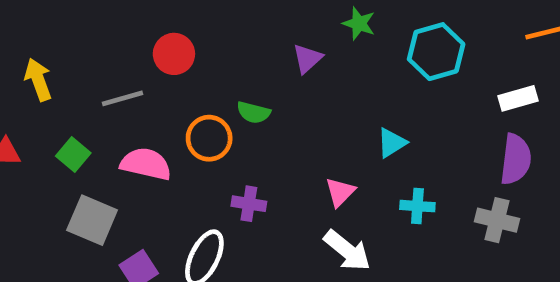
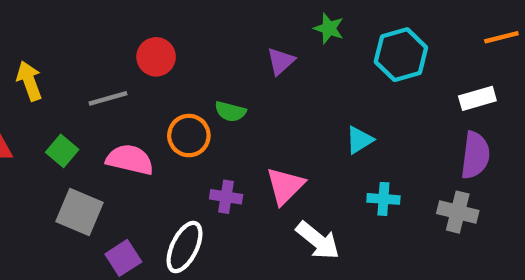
pink triangle: (340, 192) -> (285, 186), moved, size x1.4

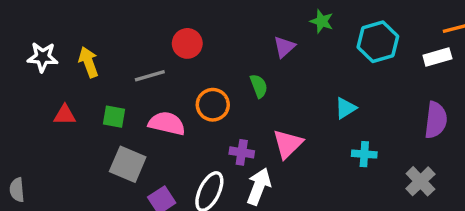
white rectangle: (477, 98) -> (437, 57), moved
green semicircle: (230, 111) -> (259, 86), moved, turned -125
green square: (62, 151) -> (114, 117), turned -30
gray cross: (458, 212) -> (420, 181), moved, turned 32
white arrow: (318, 240) -> (259, 186), moved, turned -108

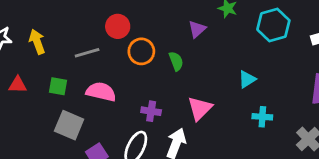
orange circle: (213, 105) -> (141, 51), moved
purple cross: (242, 152) -> (151, 111), moved

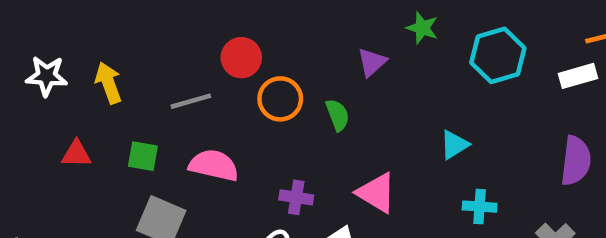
pink triangle: (200, 108) -> (376, 193), turned -44

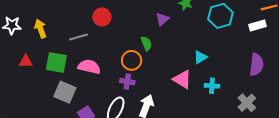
orange circle: (280, 99) -> (132, 60), moved
green square: (143, 156) -> (56, 62), size x1.5
pink triangle: (376, 193) -> (182, 79), moved

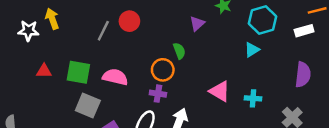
yellow arrow: (41, 29) -> (52, 19), moved
gray line: (79, 37) -> (103, 31), moved, turned -48
cyan triangle: (200, 57) -> (252, 50), moved

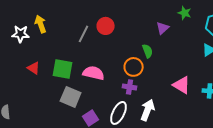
red triangle: (44, 71) -> (34, 68), turned 32

